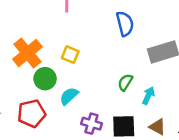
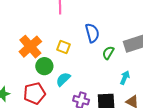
blue semicircle: (125, 24) -> (92, 33), moved
green semicircle: (125, 82) -> (108, 53), moved

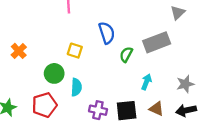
orange cross: (30, 47) -> (19, 51), moved, size x0.6
cyan semicircle: (63, 79) -> (76, 87), turned 140

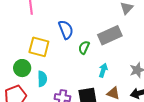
yellow square: (75, 51) -> (39, 47), size x1.5

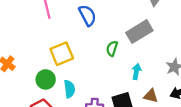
blue semicircle: (66, 30) -> (87, 15), moved
yellow square: (39, 47) -> (62, 54), turned -30

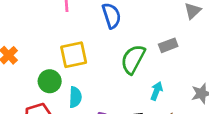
gray rectangle: (139, 32) -> (168, 45), size x0.6
green semicircle: (112, 49) -> (133, 59), size x1.6

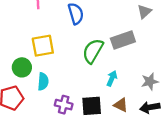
gray rectangle: (168, 45) -> (123, 40), size x1.5

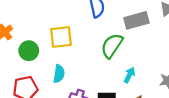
gray rectangle: (123, 40) -> (136, 20), moved
green circle: (22, 67) -> (29, 51), moved

